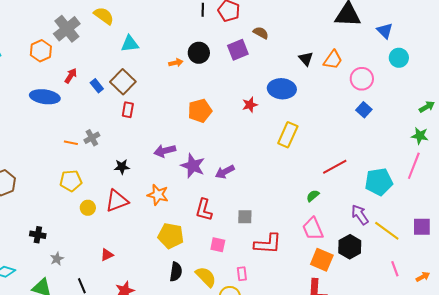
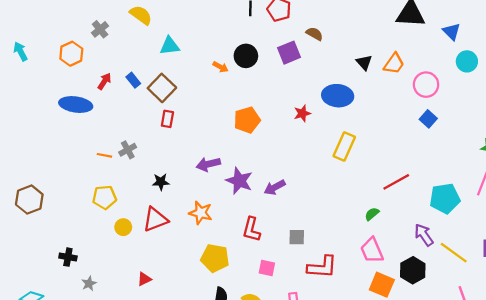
gray cross: (67, 29) -> (100, 29), size x0.6
orange arrow: (176, 63) -> (220, 67), turned 40
blue rectangle: (97, 86) -> (133, 80), moved

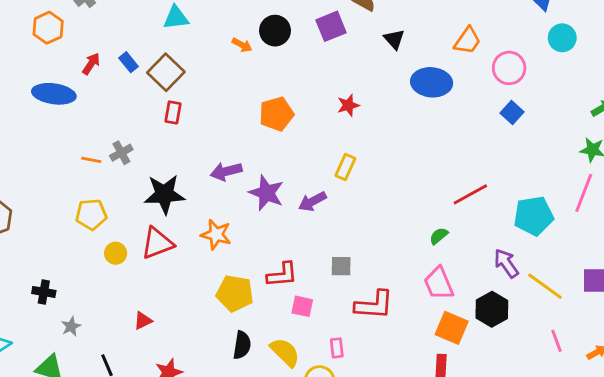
black triangle: (364, 63) -> (394, 39), moved
blue ellipse: (338, 96) -> (432, 82), moved
yellow rectangle: (344, 146) -> (345, 167), moved, size x0.7
black star: (161, 182) -> (164, 194), size x1.8
red L-shape: (251, 229) -> (282, 275), moved, turned -110

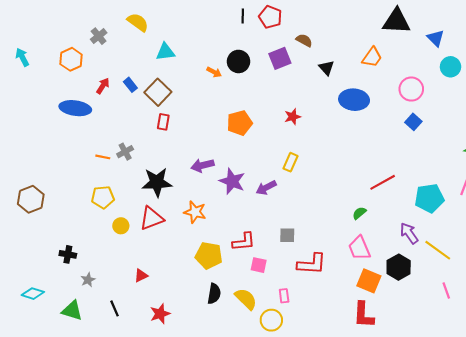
orange trapezoid: (467, 41) -> (372, 57), moved

